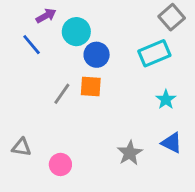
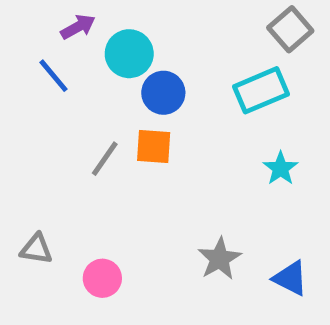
blue triangle: (172, 143) -> (290, 278), moved

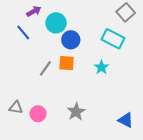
cyan rectangle: (261, 90) -> (113, 39), turned 50
cyan star: (281, 168) -> (101, 67), moved
gray star: (220, 259) -> (76, 112), moved
pink circle: (102, 278) -> (38, 114), moved

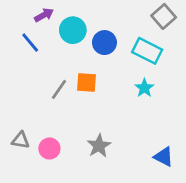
blue circle: (71, 40) -> (104, 43), moved
cyan star: (101, 67) -> (144, 88), moved

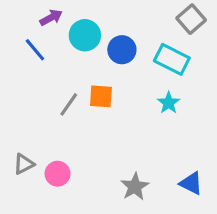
gray triangle: (21, 140) -> (24, 164), turned -36
gray star: (99, 146) -> (135, 187), moved

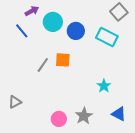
cyan star: (169, 103) -> (104, 86), moved
pink circle: (58, 174) -> (59, 119), moved

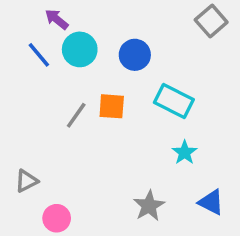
purple arrow: (32, 11) -> (57, 19), turned -112
cyan circle: (53, 22) -> (80, 49), moved
cyan rectangle: (107, 37) -> (174, 101), moved
pink circle: (59, 119) -> (57, 218), moved

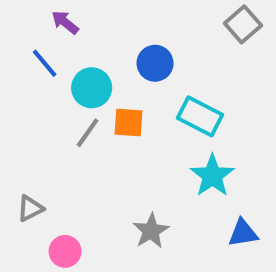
cyan circle: (80, 49) -> (92, 88), moved
cyan star: (185, 152) -> (212, 176), size x1.5
blue triangle: (211, 202) -> (243, 233), turned -36
gray star: (149, 206) -> (151, 231), moved

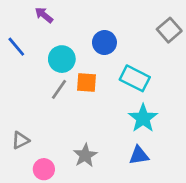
gray square: (243, 24) -> (169, 30), moved
blue line: (45, 63) -> (16, 47), moved
gray star: (151, 231) -> (85, 155), moved
blue triangle: (243, 233) -> (139, 155), moved

